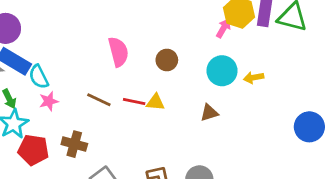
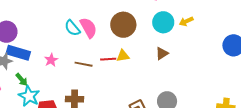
brown circle: (167, 60) -> (123, 25), size x1.6
cyan semicircle: (39, 77) -> (72, 28), moved
pink star: (49, 101) -> (51, 60), moved

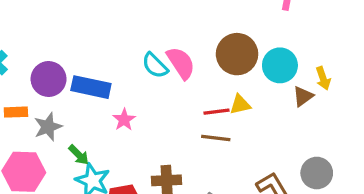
yellow arrow: (186, 21) -> (323, 78), moved, turned -80
cyan circle: (163, 22) -> (280, 65), moved
blue rectangle: (18, 53) -> (91, 87), moved
brown line: (84, 64) -> (216, 138), moved

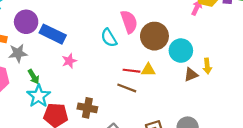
pink semicircle: (181, 63) -> (129, 22), moved
cyan semicircle: (155, 65) -> (109, 38), moved

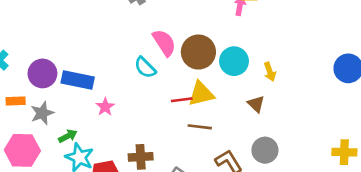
yellow triangle: (148, 70) -> (201, 94), size x1.5
brown triangle: (191, 75) -> (256, 104), moved, turned -40
green arrow: (34, 77) -> (68, 136), turned -72
brown line: (127, 88) -> (200, 127), moved

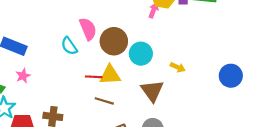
yellow arrow: (270, 72) -> (178, 67), moved, turned -56
brown triangle: (256, 104) -> (152, 91), size x1.6
pink star: (105, 107) -> (23, 76), moved

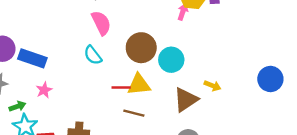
pink semicircle: (88, 29) -> (101, 23), moved
yellow arrow: (178, 67) -> (212, 86), moved
brown triangle: (152, 91) -> (186, 100), turned 35

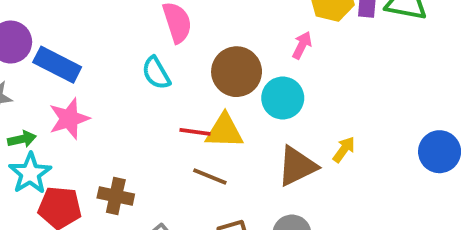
pink arrow: (183, 12) -> (302, 45), moved
yellow arrow: (212, 86) -> (344, 149), turned -84
pink star: (44, 90) -> (69, 119), size x1.5

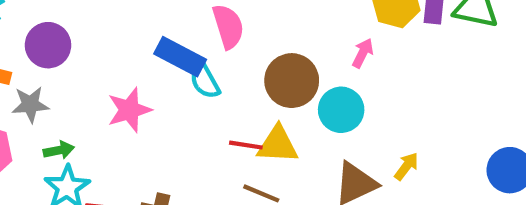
blue rectangle: (57, 65) -> (180, 57), moved
pink star: (69, 119) -> (129, 110), moved

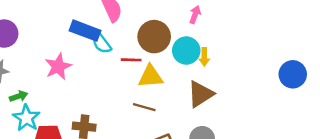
red line: (246, 145) -> (131, 60), moved
yellow arrow: (406, 166) -> (204, 57), moved, turned 150

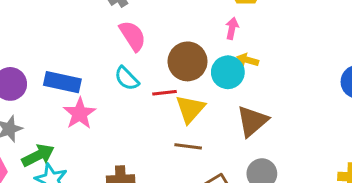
blue rectangle: (85, 31) -> (62, 82), moved
yellow arrow: (204, 57) -> (248, 60), moved, turned 114
yellow triangle: (151, 76) -> (190, 109), turned -36
green arrow: (19, 96) -> (38, 155), size x1.5

